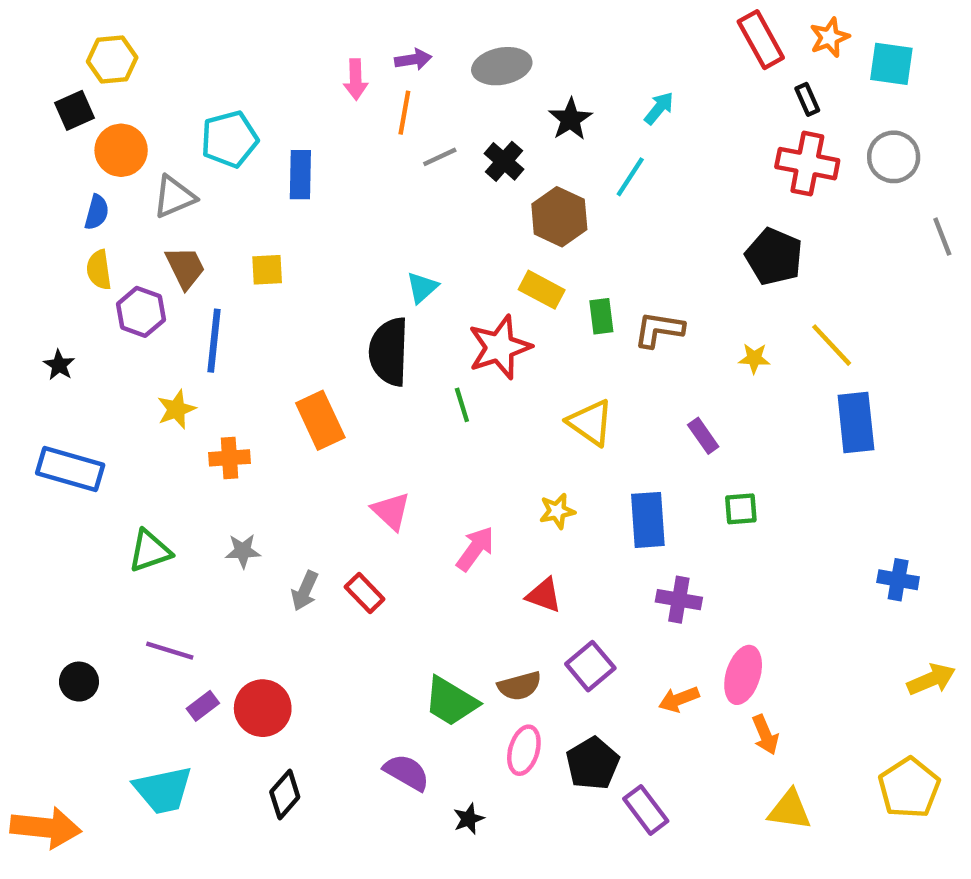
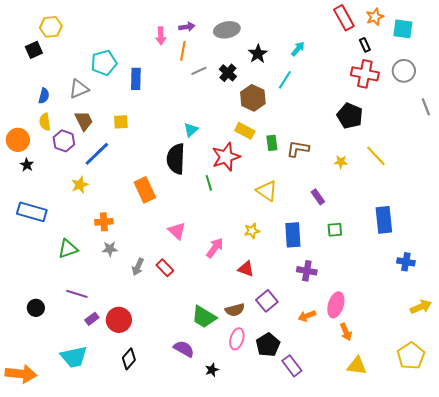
orange circle: (121, 150) -> (18, 140), moved
blue line: (214, 341) -> (97, 154), turned 40
blue rectangle: (856, 423) -> (384, 220), moved
orange cross: (230, 458) -> (104, 222), moved

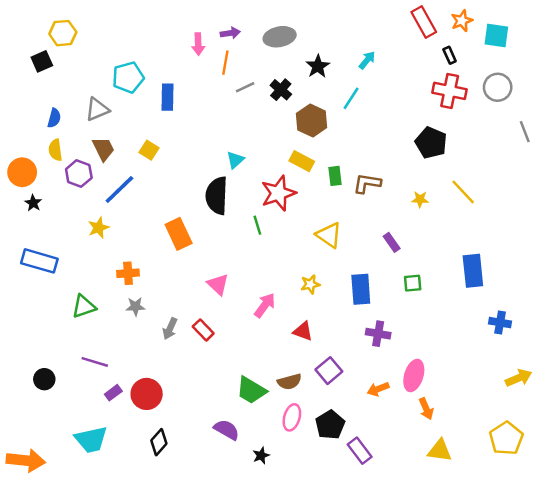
yellow square: (121, 122) -> (149, 150), turned 35

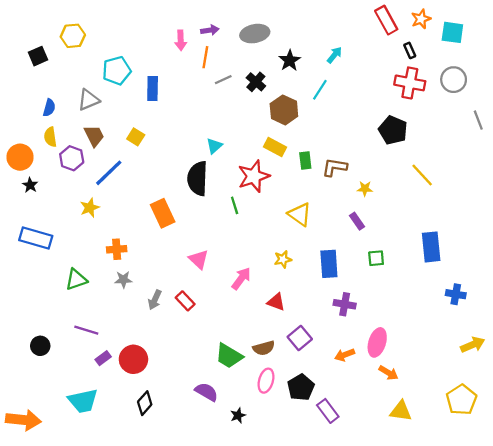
yellow hexagon: (63, 33) -> (73, 36), moved
yellow star: (420, 199) -> (365, 189), moved
orange arrow: (426, 409) -> (388, 373), turned -36

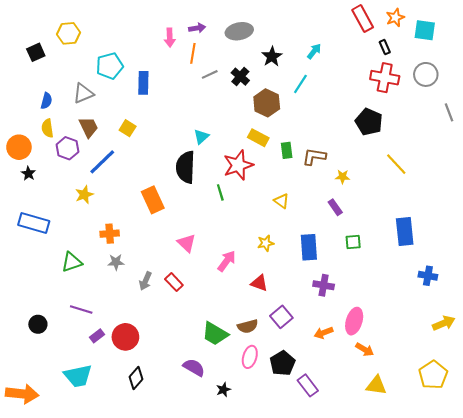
yellow triangle: (300, 214) -> (281, 201), size x0.7

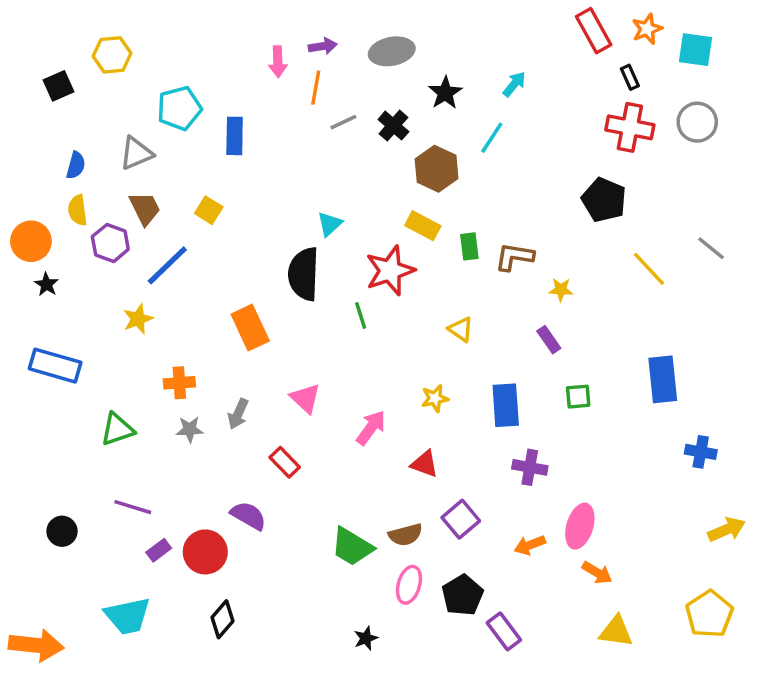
gray line: (449, 112) -> (711, 248), moved, turned -30
gray arrow: (145, 281) -> (238, 414), moved
purple semicircle: (194, 367) -> (248, 516), moved

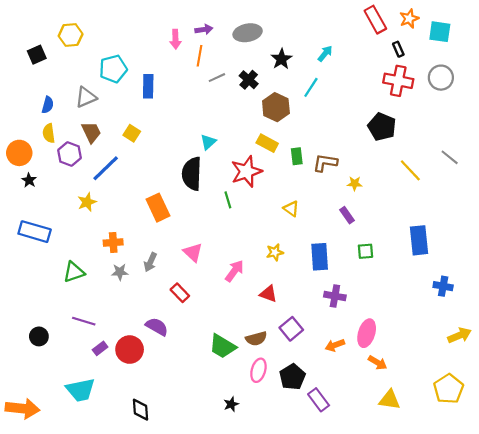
black diamond: (223, 619) -> (140, 410), moved, turned -45

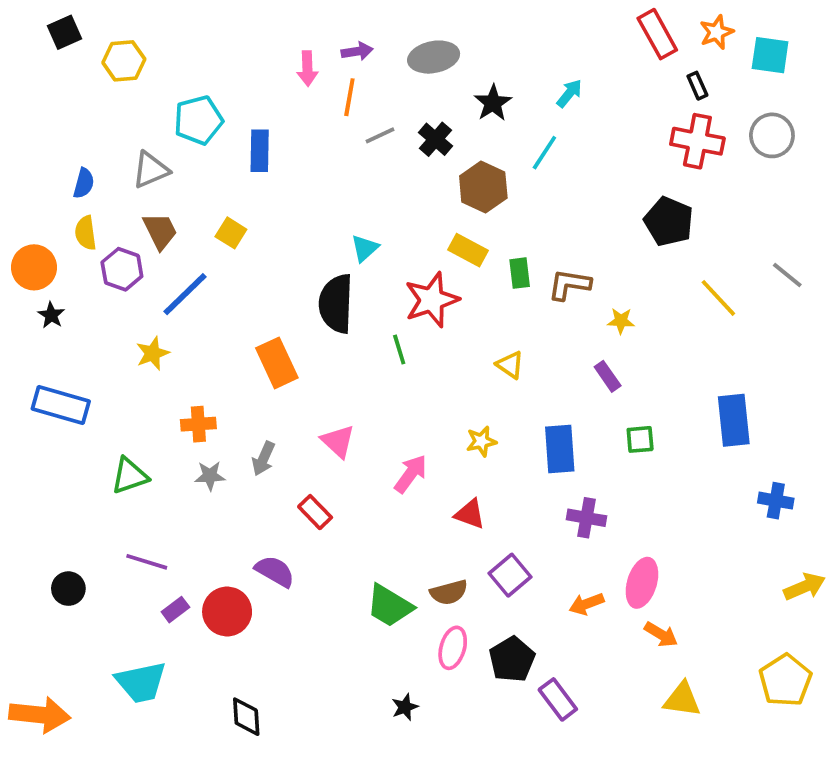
black square: (37, 55) -> (65, 32), moved

